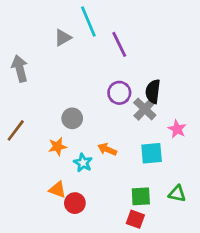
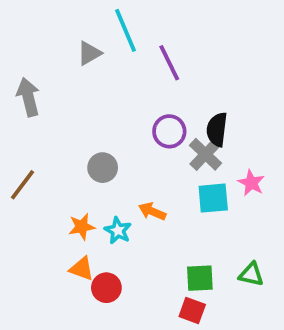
orange star: (57, 147) -> (82, 227), moved
cyan square: (152, 153) -> (213, 198), moved

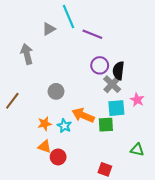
purple line: (169, 63) -> (92, 34), turned -42
gray arrow: (28, 97) -> (27, 54), moved
purple circle: (169, 131) -> (100, 65), moved
orange arrow: (152, 211) -> (83, 115), size x1.5
green square: (200, 278) -> (106, 125), moved

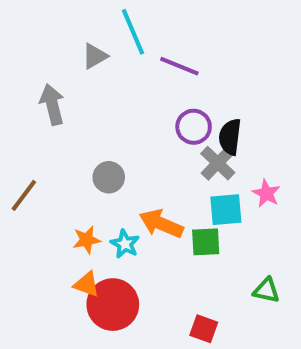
red circle: (58, 157) -> (113, 305), size x1.6

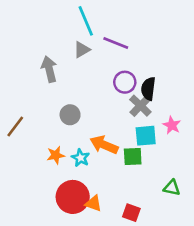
gray triangle: (95, 56) -> (82, 50), moved
gray arrow: (52, 105) -> (49, 69), moved
orange triangle: (87, 284) -> (94, 203), moved

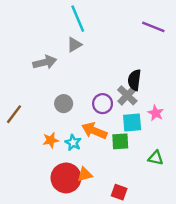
purple line: (116, 43) -> (153, 27), moved
gray arrow: (49, 69) -> (45, 62), turned 90
purple circle: (125, 82) -> (103, 104), moved
green triangle: (172, 188) -> (156, 158), moved
orange triangle: (94, 203) -> (85, 174), moved, turned -35

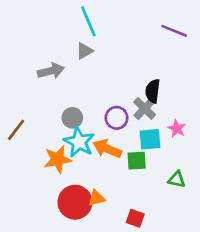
orange star: (51, 140) -> (58, 159), size x1.5
cyan star: (73, 143) -> (79, 142), moved, size x1.6

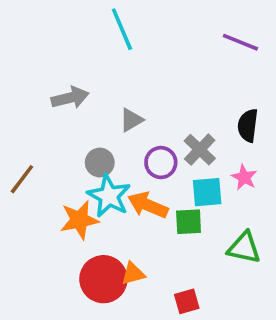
gray triangle: (84, 51) -> (131, 120), moved
black semicircle: (153, 91) -> (248, 125), moved
green triangle: (177, 179) -> (244, 248), size x1.4
red square: (135, 218) -> (187, 301), turned -36

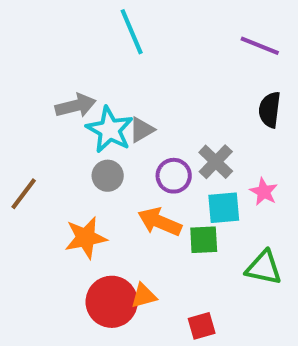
black semicircle: (248, 125) -> (270, 110), moved
cyan star: (109, 196) -> (110, 130), moved

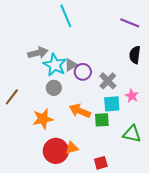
purple circle: (174, 176) -> (83, 72), moved

